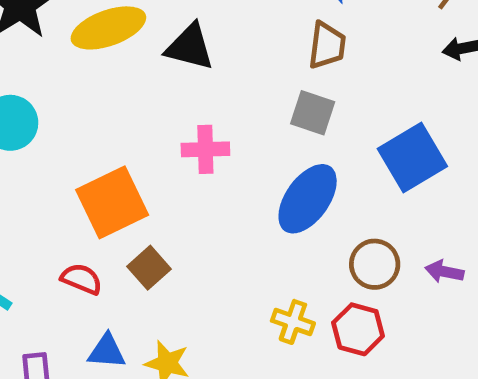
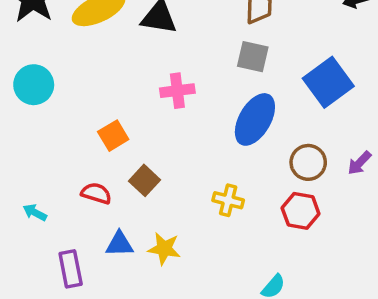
orange square: (112, 202) -> (113, 136), size x0.6
purple arrow: (444, 272) -> (359, 163), turned -52
yellow cross: (293, 322) -> (228, 200), moved

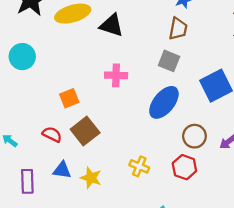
brown square: (144, 180) -> (85, 131), size x1.4
yellow cross: (228, 200) -> (139, 166), moved

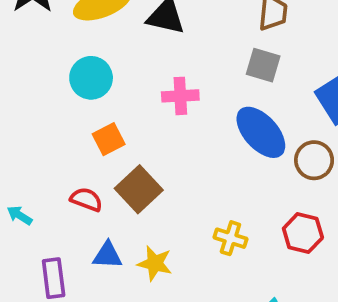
cyan circle: (22, 57) -> (91, 78), moved
blue ellipse: (164, 102) -> (261, 132), turned -76
brown circle: (194, 136) -> (314, 160), moved

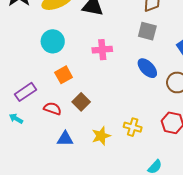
blue ellipse: (261, 132) -> (147, 68), size x0.7
brown square: (139, 189) -> (81, 102), size x0.7
yellow star: (155, 263) -> (101, 136), moved, turned -30
purple rectangle: (54, 278) -> (25, 92), moved, turned 65

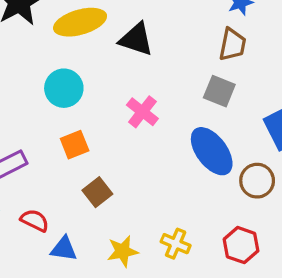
pink cross: (102, 50) -> (142, 112), turned 36
blue ellipse: (147, 68) -> (212, 151), size x1.4
red semicircle: (52, 109) -> (35, 220), moved

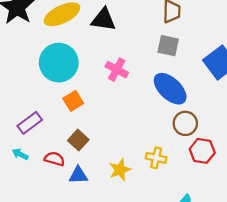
cyan circle: (64, 88) -> (59, 63), size x1.4
brown circle: (257, 181) -> (185, 123), moved
brown square: (97, 192) -> (78, 140), moved

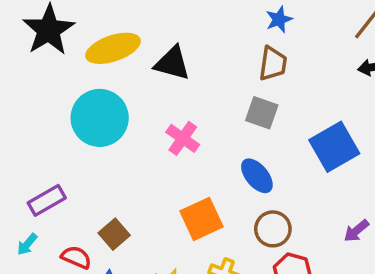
blue ellipse: (170, 89) -> (257, 176), size x0.7
orange square: (73, 101) -> (202, 219), moved, size x1.4
cyan arrow: (20, 154) -> (27, 244), turned -84

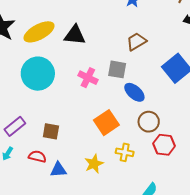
brown trapezoid: (273, 64) -> (136, 41), moved, turned -120
gray square: (262, 113) -> (117, 69), moved
brown square: (114, 234) -> (51, 131), moved, turned -30

